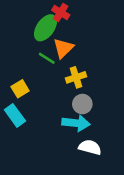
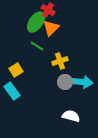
orange triangle: (63, 48) -> (51, 28), moved
cyan arrow: (76, 123) -> (82, 82), moved

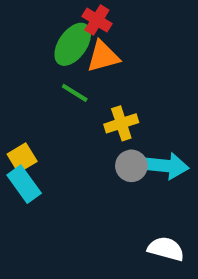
orange triangle: (51, 28) -> (103, 56), turned 30
yellow square: (16, 70) -> (22, 158), moved
white semicircle: (71, 116) -> (166, 249), moved

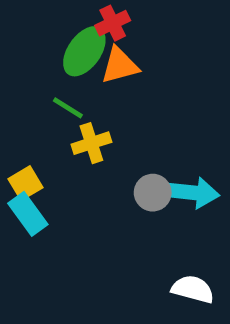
red cross: (97, 20) -> (113, 23), turned 32
green line: (75, 93) -> (68, 108), moved
yellow cross: (121, 123) -> (91, 143), moved

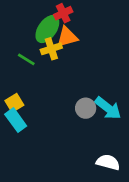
green line: (68, 108) -> (26, 59), moved
yellow cross: (91, 143) -> (51, 49), moved
cyan arrow: (193, 193) -> (108, 108), turned 32

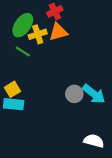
green ellipse: (47, 29) -> (23, 25), moved
yellow cross: (51, 49) -> (38, 34), moved
cyan rectangle: (16, 120) -> (14, 104), turned -48

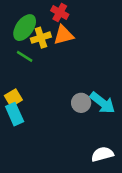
red cross: (55, 11) -> (60, 12), turned -35
cyan rectangle: (14, 104) -> (15, 114), turned 60
white semicircle: (94, 141) -> (102, 154), turned -30

